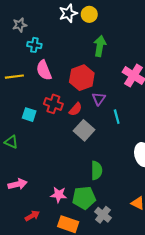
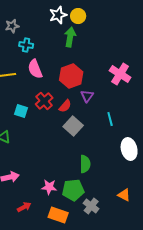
green arrow: (100, 46) -> (70, 37), moved
red cross: (53, 104) -> (44, 101), turned 30
cyan line: (117, 117) -> (110, 119), moved

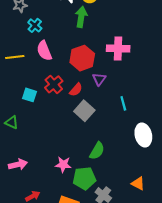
cyan cross: (26, 45) -> (35, 25), turned 32
pink cross: (120, 74) -> (118, 49), moved, turned -30
green semicircle: (85, 164) -> (97, 151), turned 30
pink star: (49, 187) -> (63, 165), moved

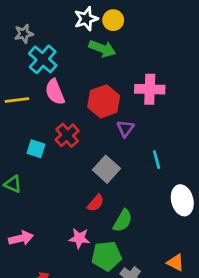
green arrow: (81, 17) -> (102, 49), turned 102
cyan cross: (35, 25) -> (43, 59), size x1.5
red semicircle: (76, 90) -> (96, 203), moved

